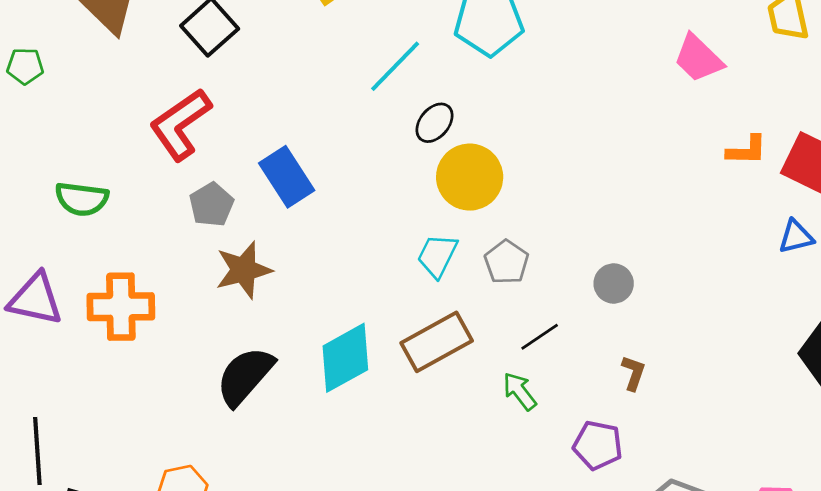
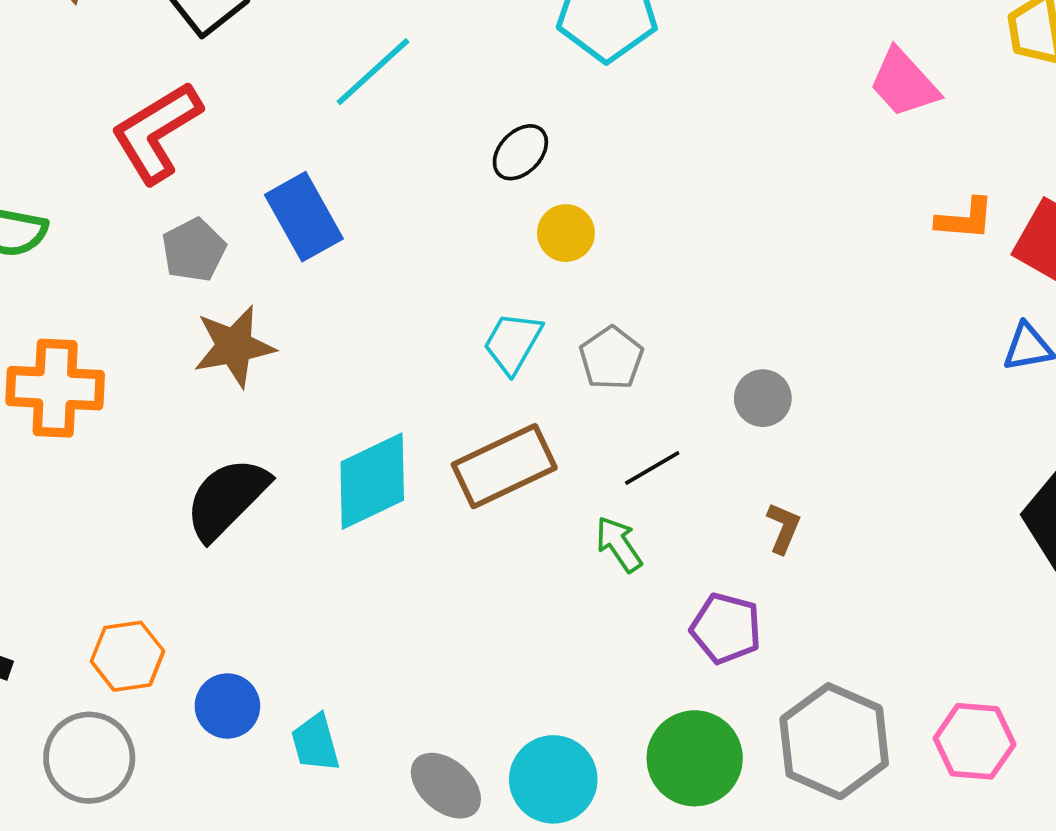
cyan line: (395, 66) -> (373, 72), moved
yellow circle: (470, 177) -> (566, 233), size x0.6

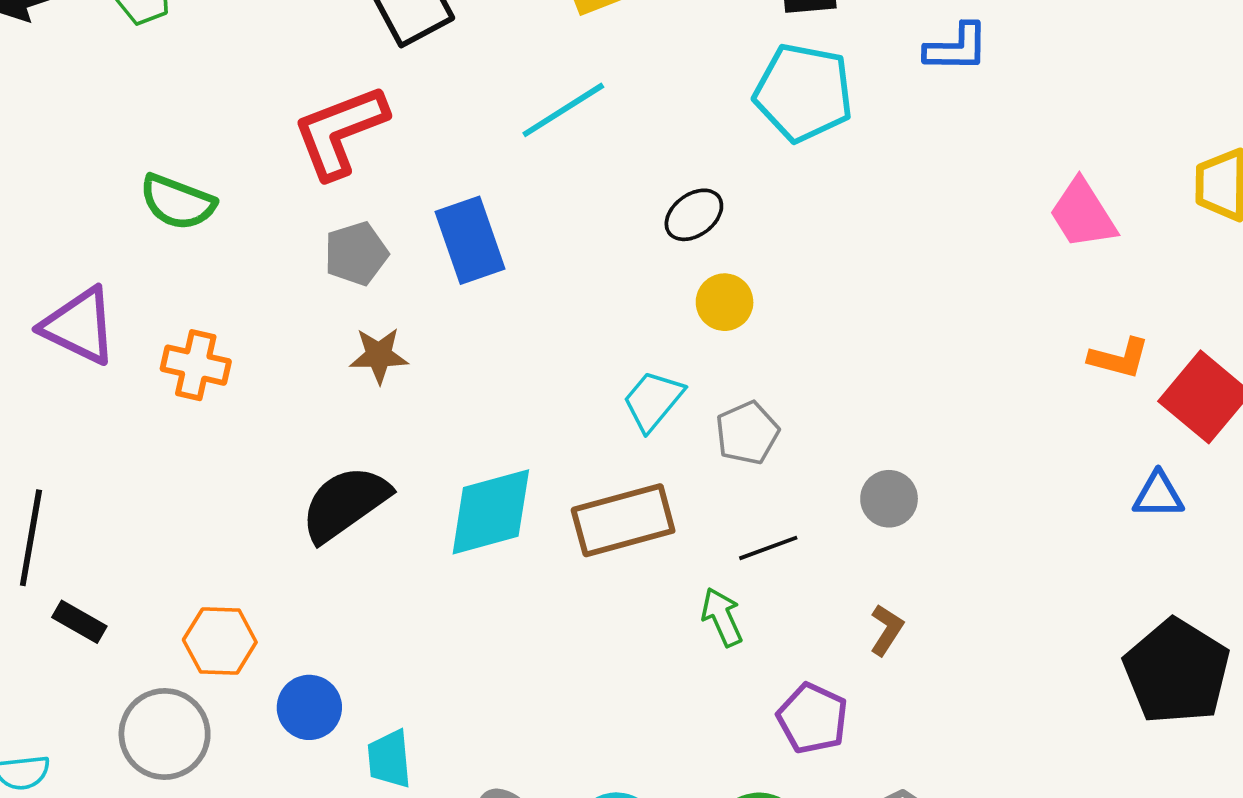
brown star: (234, 346) -> (379, 355), size x0.7
orange cross: (55, 388) -> (196, 365), size x0.7

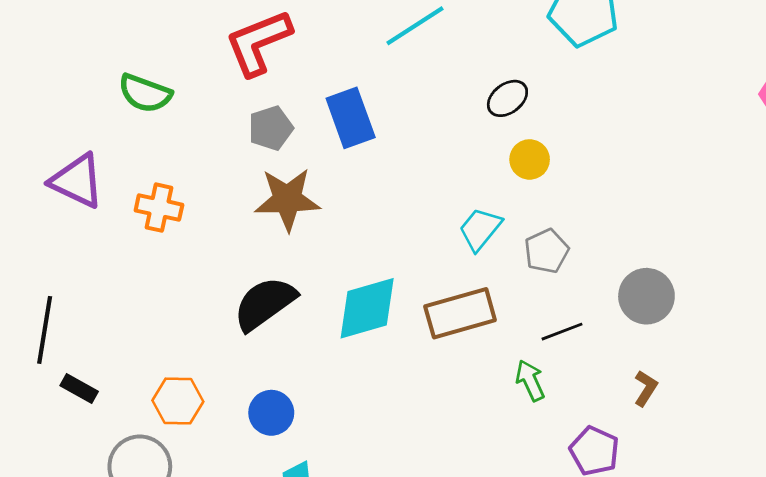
brown star: (379, 355) -> (287, 199), size x1.6
gray circle: (889, 499) -> (646, 296), size x1.4
blue circle: (309, 707) -> (271, 413), moved

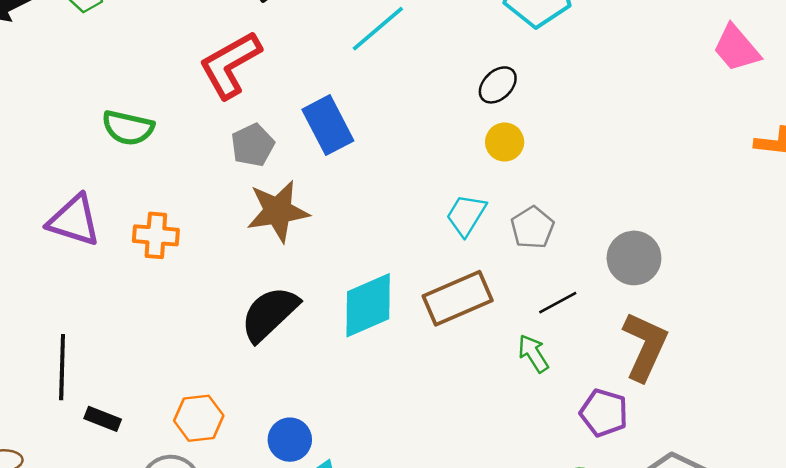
black ellipse: (507, 98) -> (498, 85), moved
brown L-shape: (646, 388) -> (645, 346), size x2.0
blue circle: (271, 413) -> (290, 440), moved

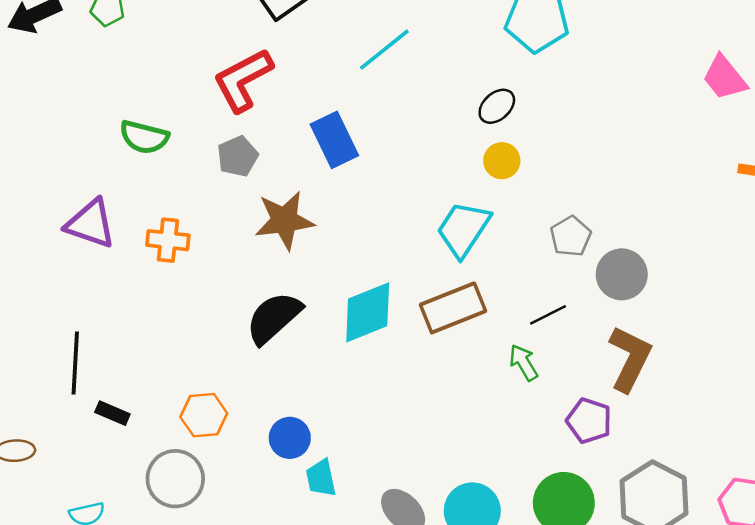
gray pentagon: (253, 145) -> (238, 156), moved
cyan trapezoid: (466, 215) -> (463, 229), size x1.4
gray pentagon: (532, 228) -> (571, 236), moved

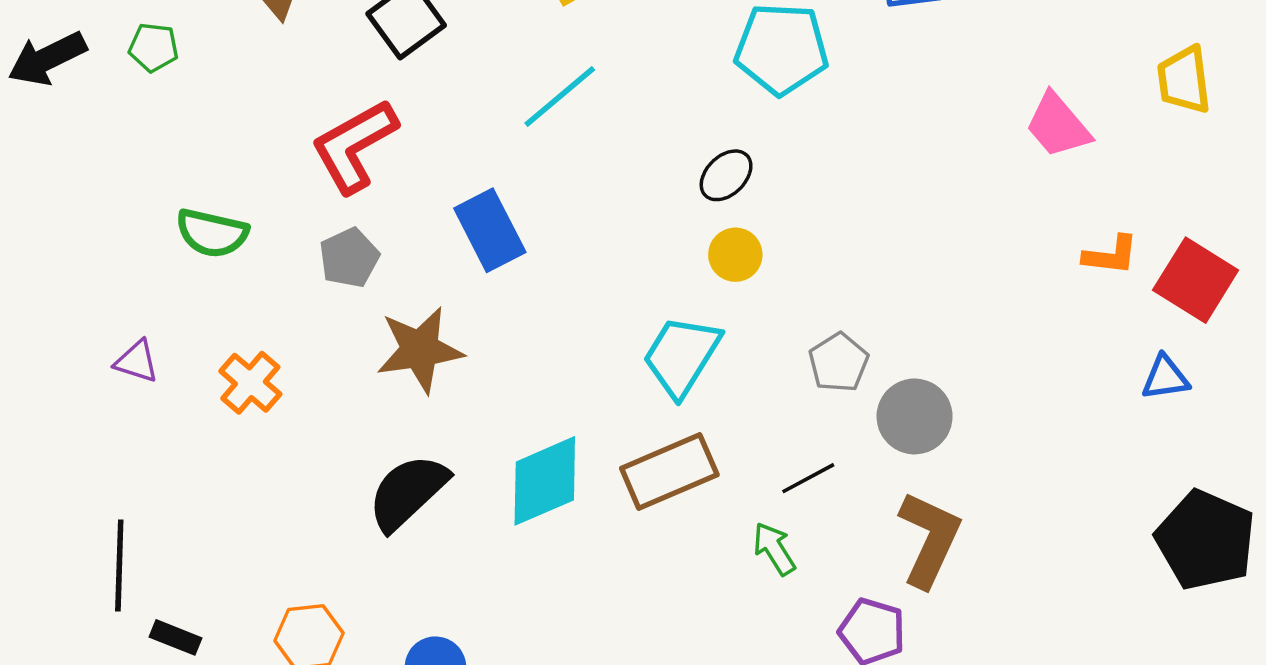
purple triangle: (90, 224) -> (137, 361), size x0.6
orange cross: (168, 240) -> (250, 383), turned 36

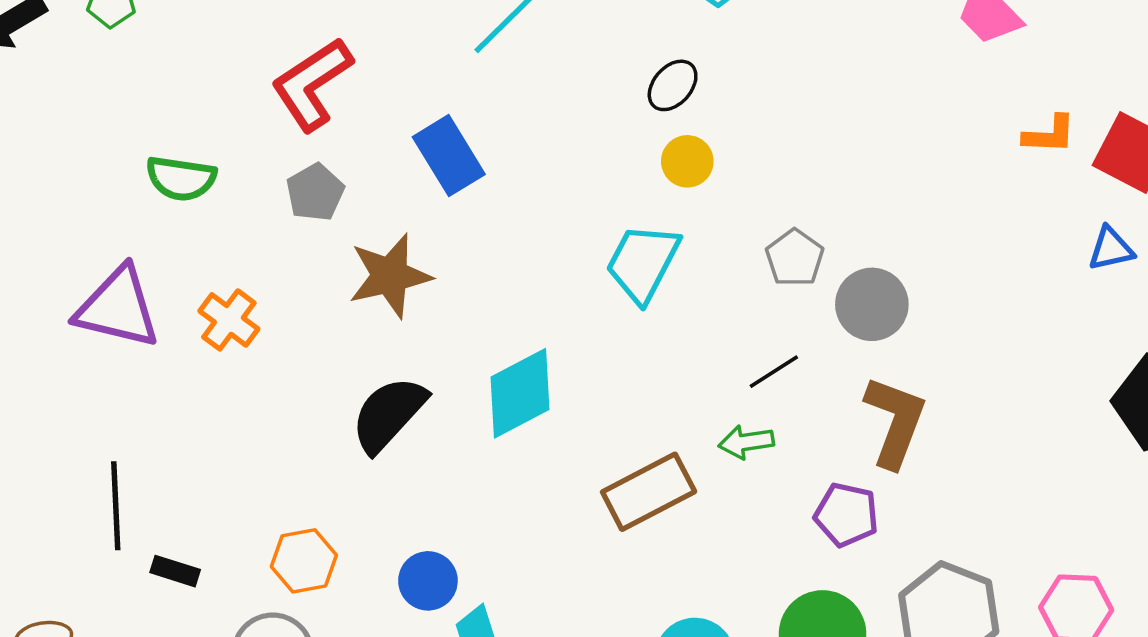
purple triangle: (137, 361) -> (118, 308), size x2.0
brown rectangle: (669, 471) -> (649, 492), moved
green arrow: (774, 549) -> (746, 442), turned -62

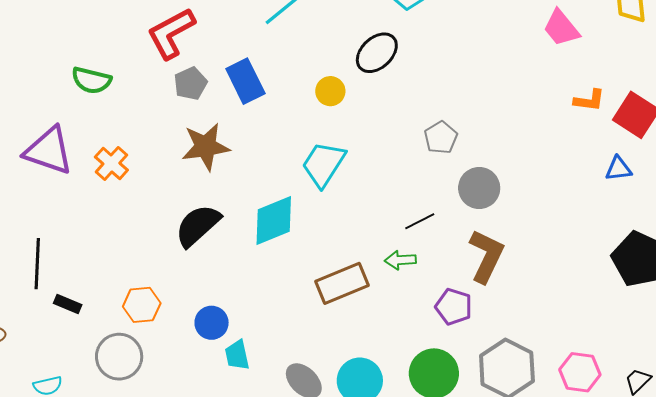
black ellipse: (673, 85) -> (377, 53), size x1.4
yellow circle: (687, 161) -> (330, 91), moved
gray pentagon: (315, 192) -> (190, 83), moved
gray pentagon: (795, 258) -> (441, 138), moved
cyan trapezoid: (643, 263) -> (323, 164), moved

